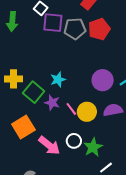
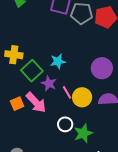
orange square: (23, 127) -> (17, 104), size x0.6
pink arrow: (49, 145) -> (36, 103), moved

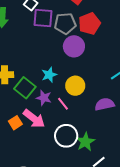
purple circle: (102, 68) -> (74, 46), moved
yellow circle: (82, 97) -> (75, 86), moved
white circle: (65, 124) -> (66, 136), size x1.5

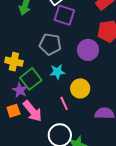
gray pentagon: (65, 23) -> (50, 44), moved
purple star: (44, 98) -> (20, 90), moved

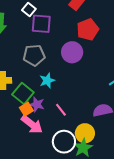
yellow circle: (80, 88) -> (85, 133), moved
purple star: (20, 90) -> (37, 104), moved
orange square: (13, 111) -> (26, 109), moved

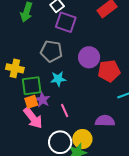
red pentagon: (88, 30) -> (109, 71), moved
green square: (23, 93) -> (32, 86), turned 30

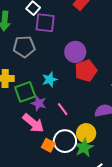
gray pentagon: (51, 51) -> (24, 47), moved
red pentagon: (109, 71) -> (86, 71), moved
orange square: (31, 102) -> (48, 145), moved, turned -32

